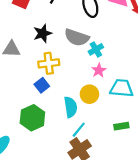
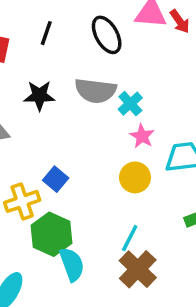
black star: (43, 33) -> (39, 96), turned 30
yellow cross: (49, 63) -> (22, 201), moved
cyan semicircle: (71, 107) -> (72, 264), moved

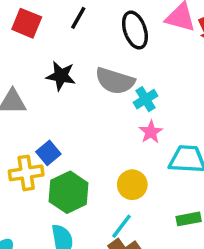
yellow circle: (135, 177) -> (132, 185), moved
blue square: (56, 179) -> (48, 153), moved
green hexagon: (52, 234) -> (69, 192), moved

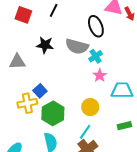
black ellipse: (135, 30) -> (96, 26), moved

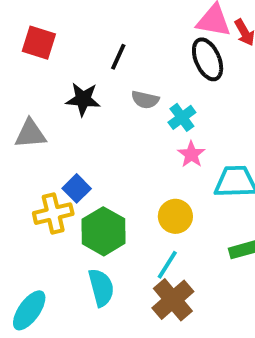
black line: (54, 10) -> (118, 57), moved
black ellipse: (96, 26) -> (208, 59), moved
gray semicircle: (77, 46) -> (145, 100), size x0.6

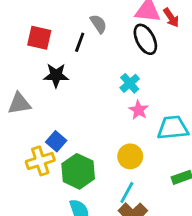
red square: (39, 43) -> (39, 38), moved
gray semicircle: (145, 100) -> (98, 24), moved, turned -132

